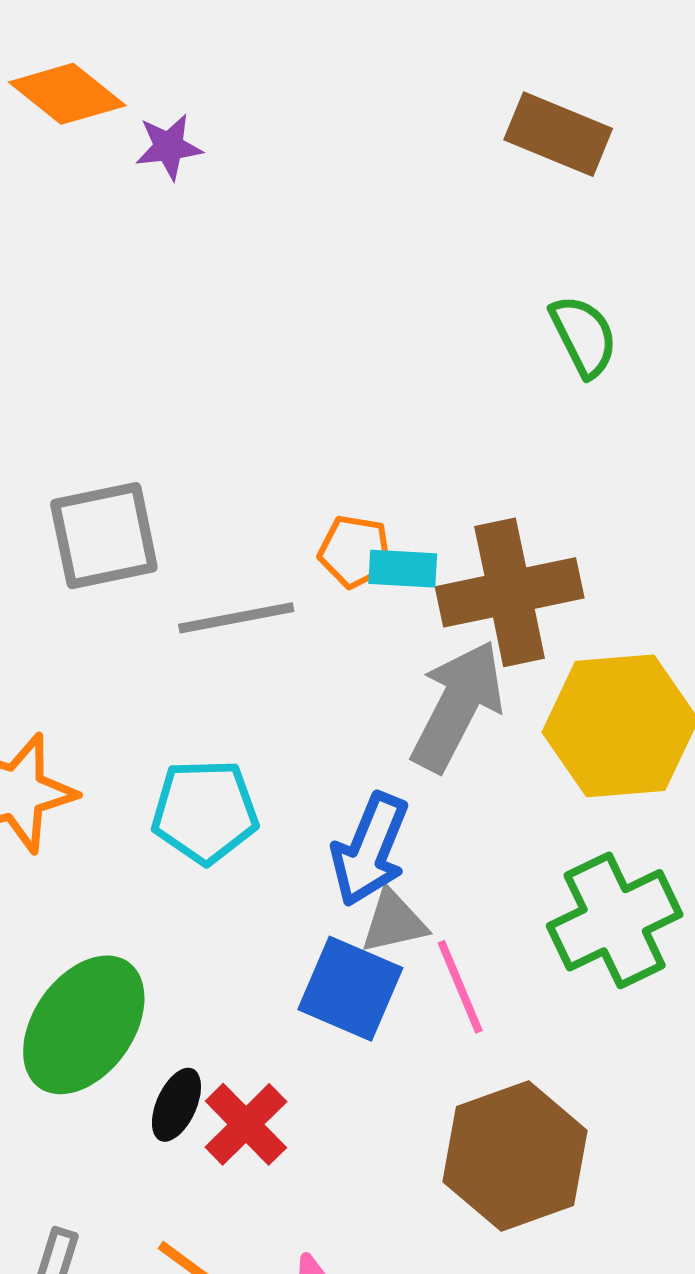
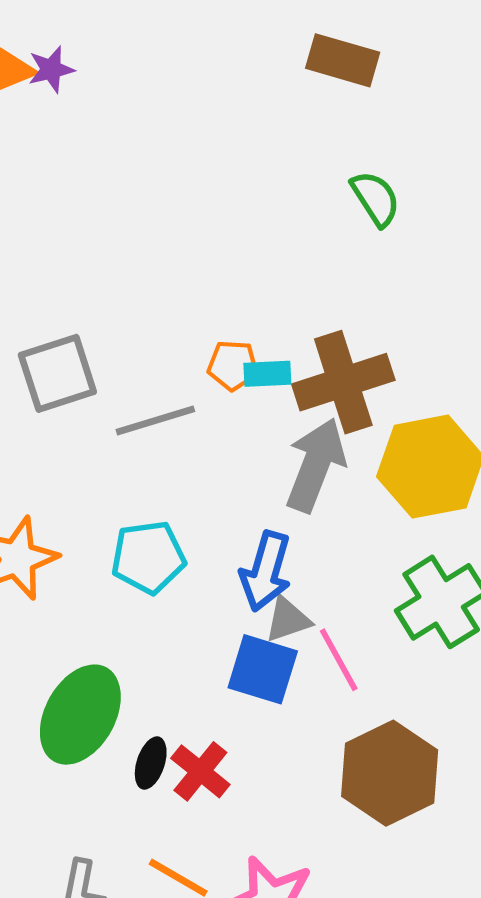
purple star: (169, 147) -> (51, 69), moved

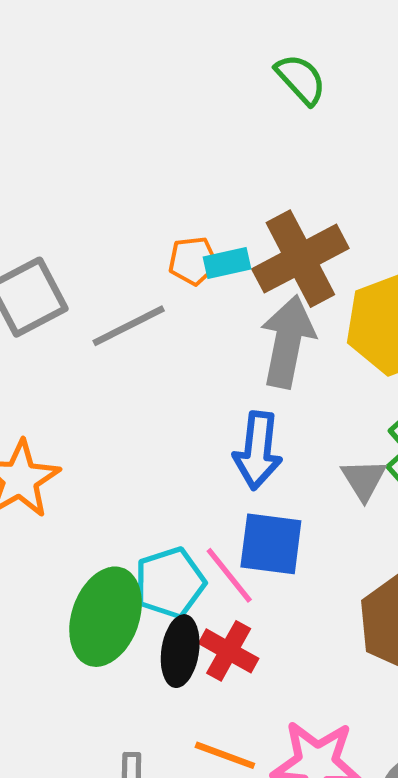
cyan pentagon: (148, 557) -> (170, 583), moved
gray triangle: (288, 620) -> (364, 480), moved, turned -33
pink line: (339, 660) -> (229, 575), moved
black ellipse: (151, 763) -> (180, 651), size x1.4

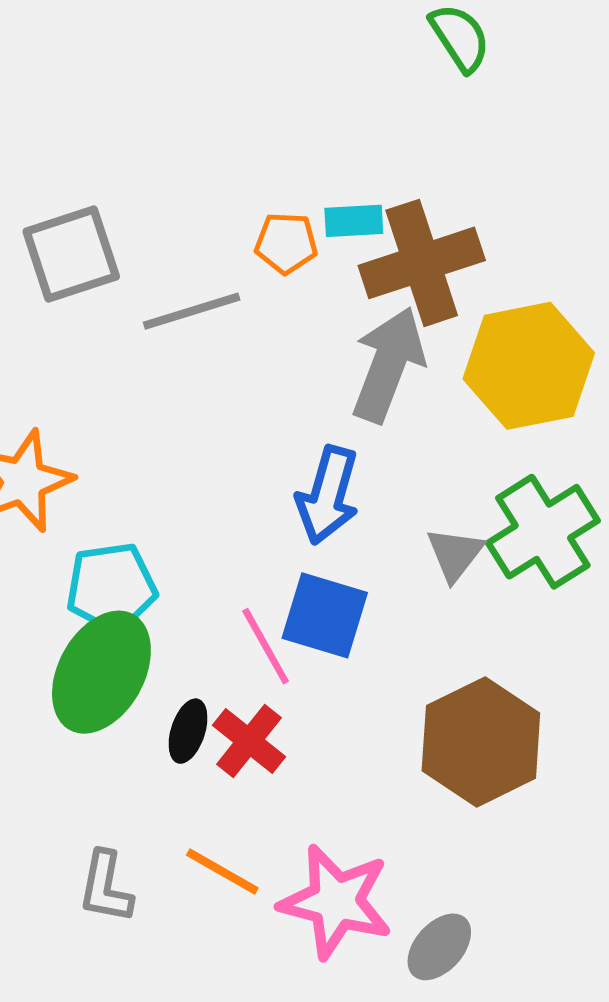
cyan rectangle: (227, 263) -> (354, 221), moved
cyan pentagon: (170, 583) -> (111, 587), moved
black ellipse: (180, 651) -> (188, 731), size x0.7

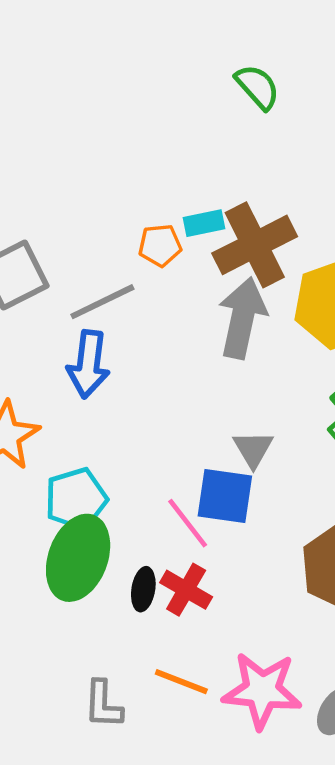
blue arrow: (328, 495) -> (88, 364), moved
gray triangle: (455, 554) -> (253, 449), moved

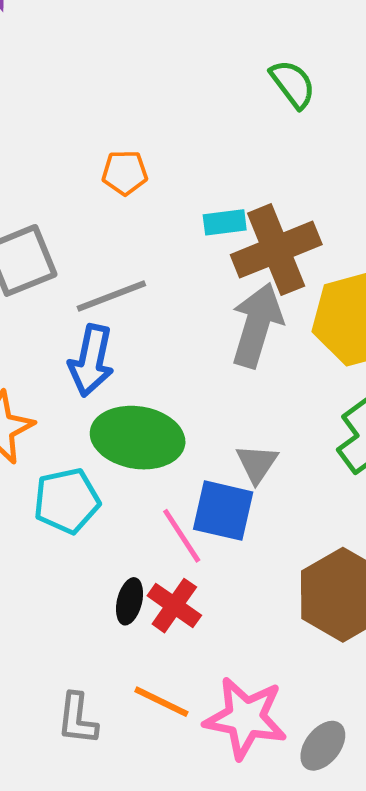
orange pentagon: (160, 245) -> (125, 173), moved
green ellipse: (78, 558) -> (138, 438), moved, turned 74

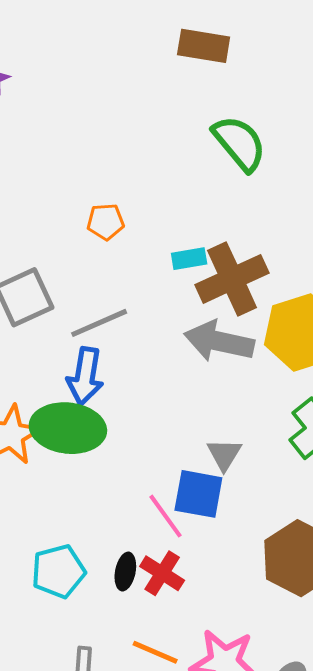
green semicircle: (293, 84) -> (239, 143), size x1.4
gray arrow: (257, 325) -> (219, 341), turned -92
green ellipse: (138, 438) -> (68, 428), moved
cyan pentagon: (67, 501) -> (58, 571), moved

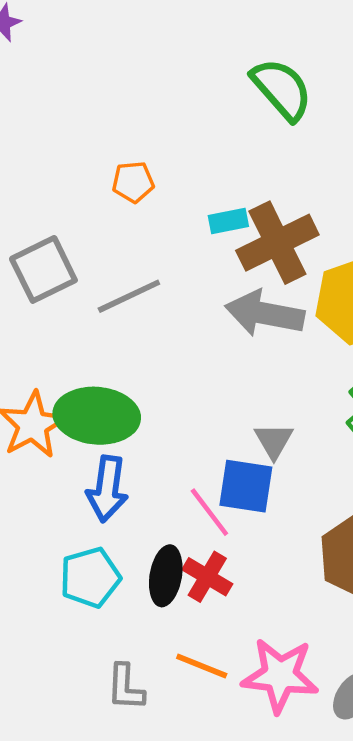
blue arrow: (85, 376) -> (107, 489), moved
black ellipse: (125, 572) -> (166, 576), size x1.4

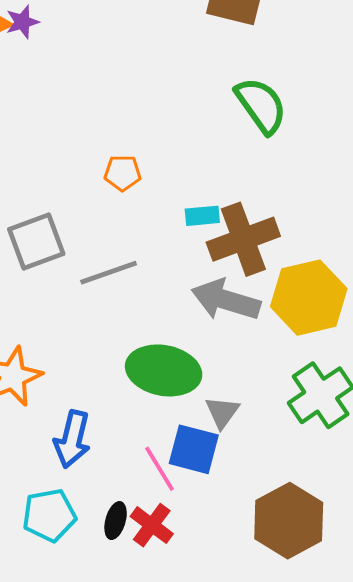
green ellipse: (97, 416) -> (164, 370), moved
black ellipse: (166, 576) -> (116, 521), size x0.7

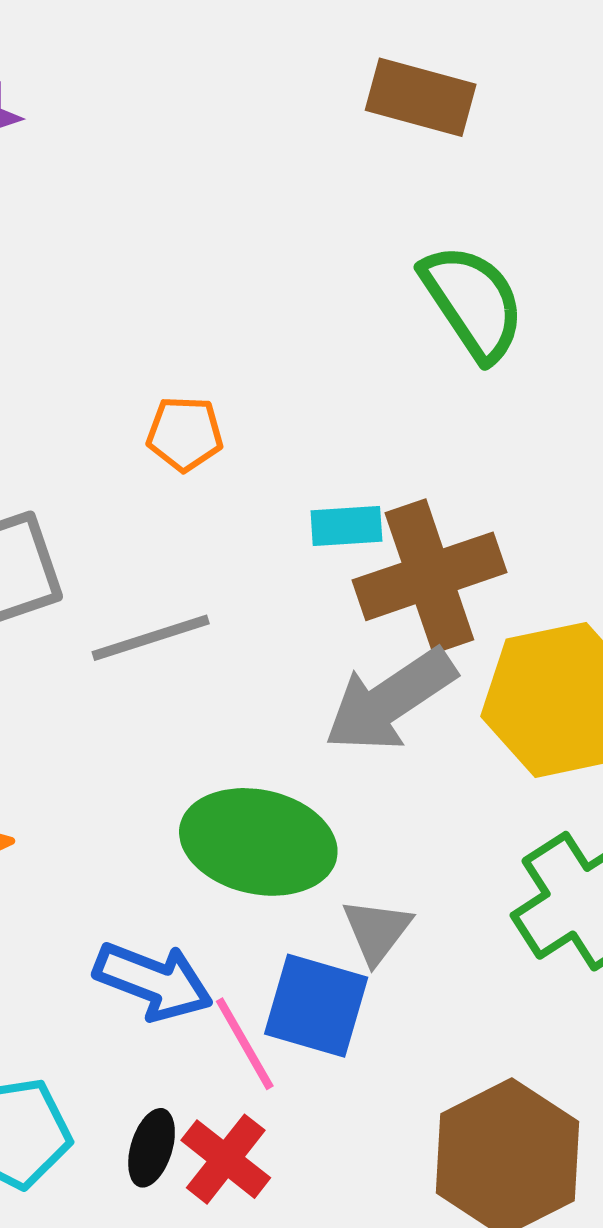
gray arrow: (226, 300) -> (390, 700), turned -52
blue arrow: (72, 439) -> (153, 981), moved, turned -84

